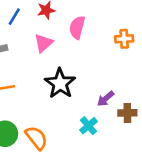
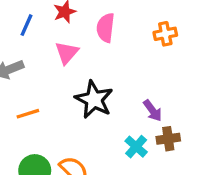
purple arrow: (106, 99) -> (153, 111), turned -78
brown cross: (127, 113) -> (168, 139), moved

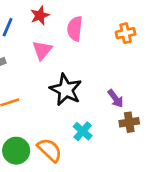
cyan cross: (136, 147) -> (83, 131), moved

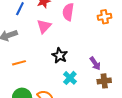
black star: (66, 90) -> (60, 55), size x0.7
cyan cross: (83, 131) -> (70, 78), moved

